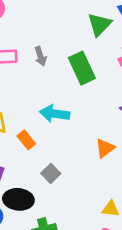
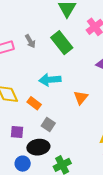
orange triangle: (105, 148) -> (81, 98), moved
gray square: (51, 173) -> (48, 124), moved

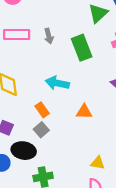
orange triangle: (81, 98) -> (84, 112), turned 35
orange rectangle: (34, 103) -> (42, 110), moved

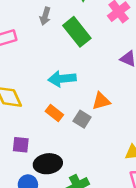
gray arrow: (49, 36) -> (45, 16), moved, turned 48
gray square: (41, 130) -> (82, 119), moved

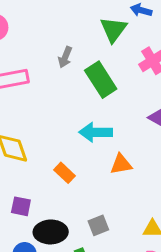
cyan arrow: (62, 79) -> (96, 132), moved
gray square: (82, 119) -> (98, 225), moved, turned 30

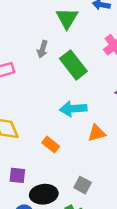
green triangle: (113, 29) -> (67, 18), moved
gray square: (98, 225) -> (83, 185), turned -35

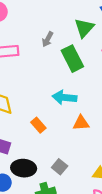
green triangle: (67, 18) -> (84, 28), moved

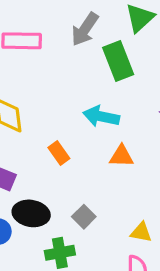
gray arrow: (48, 39) -> (85, 29), size x1.5

